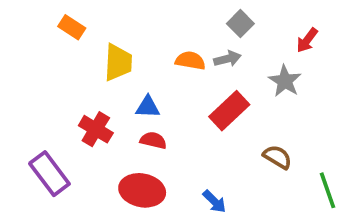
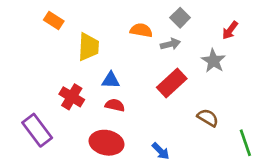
orange semicircle: (190, 61) -> (141, 30), moved

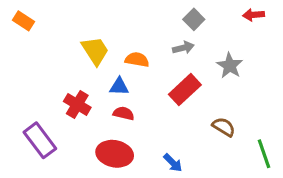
orange rectangle: (54, 21) -> (23, 21), moved
orange semicircle: (141, 30) -> (137, 60), moved
red arrow: (230, 30) -> (254, 15), moved, turned 48
yellow trapezoid: (88, 47) -> (95, 51), turned -36

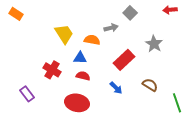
gray arrow: (183, 48) -> (111, 28), moved
purple rectangle: (40, 140) -> (27, 94), size x0.7
blue arrow: (173, 163) -> (116, 88), moved

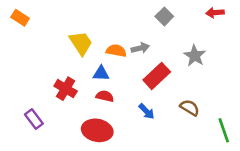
gray arrow: (111, 28) -> (140, 48), moved

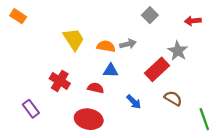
red arrow: (215, 13) -> (193, 21), moved
blue triangle: (101, 73) -> (111, 71), moved
red rectangle: (157, 76) -> (157, 69), moved

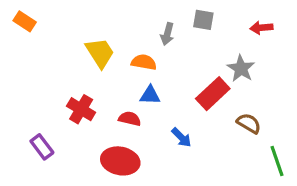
gray square: (150, 15) -> (203, 20), turned -35
gray arrow: (128, 44) -> (167, 34), moved, turned 119
brown semicircle: (173, 98) -> (249, 123), moved

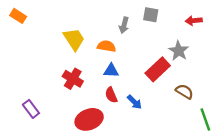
red cross: (81, 109) -> (73, 79), moved
red semicircle: (130, 119) -> (111, 95), moved, turned -126
red ellipse: (120, 161) -> (89, 119), turned -32

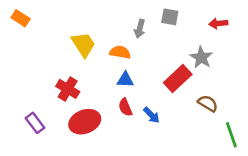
red cross: (73, 79) -> (68, 89), moved
red ellipse: (89, 119) -> (85, 122), moved

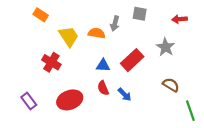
orange rectangle: (21, 18) -> (41, 15), moved
orange semicircle: (120, 52) -> (97, 33), moved
red rectangle: (178, 78) -> (132, 60), moved
red cross: (68, 89) -> (51, 62), moved

